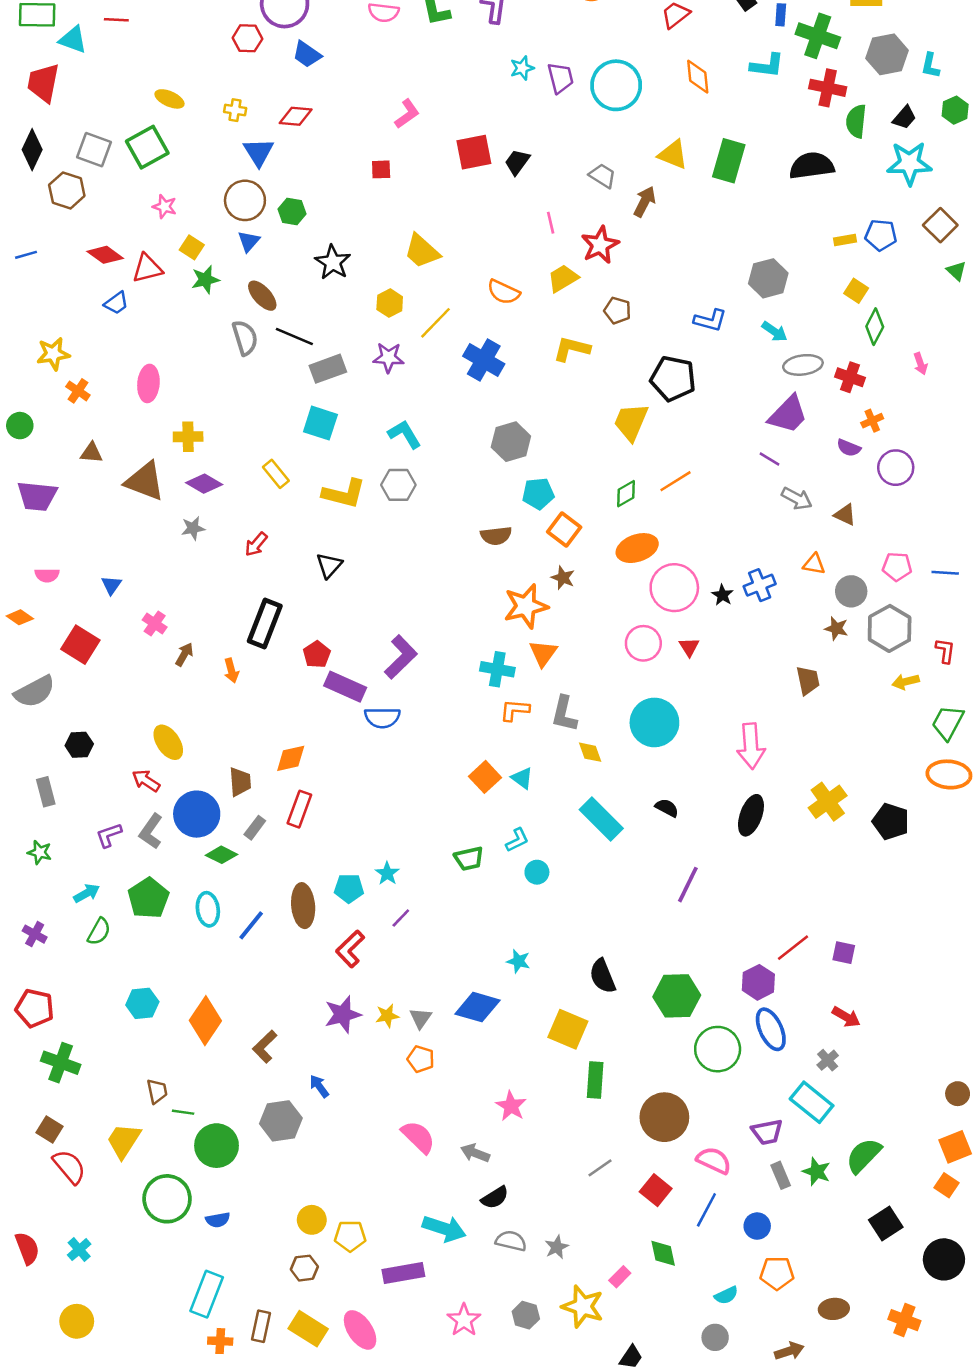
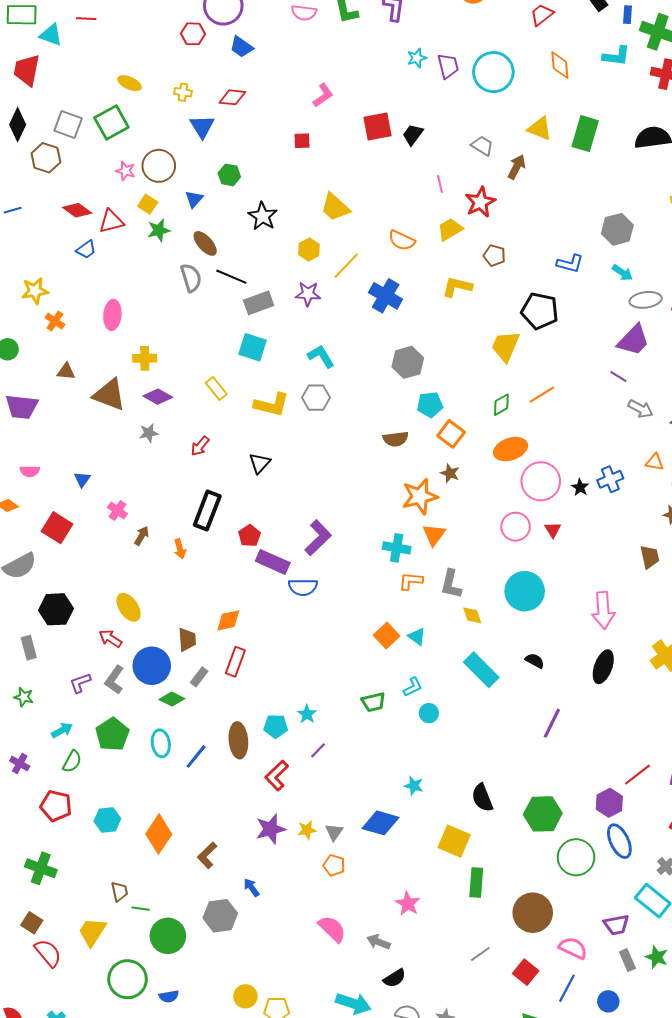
brown circle: (245, 200) -> (159, 166), moved
black hexagon: (79, 745) -> (56, 609), size x1.5
red pentagon: (35, 1008) -> (56, 806), moved

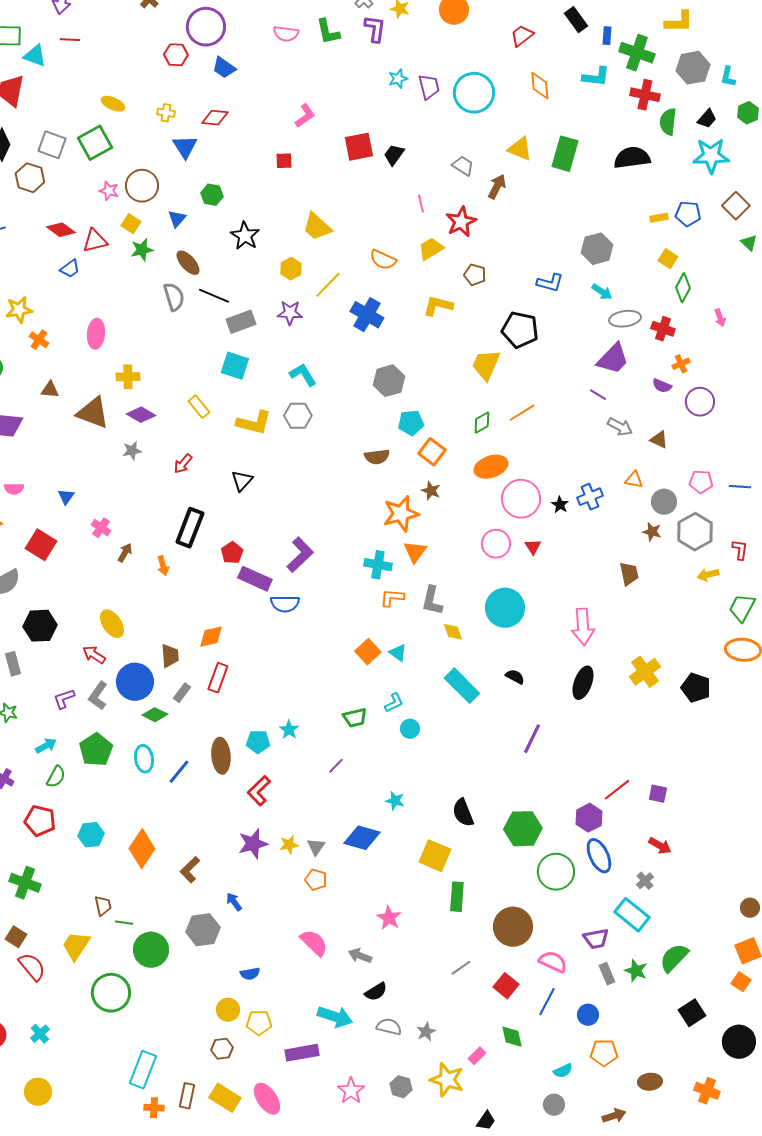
purple line: (318, 750) -> (336, 766), moved
blue semicircle: (169, 996) -> (250, 974), moved

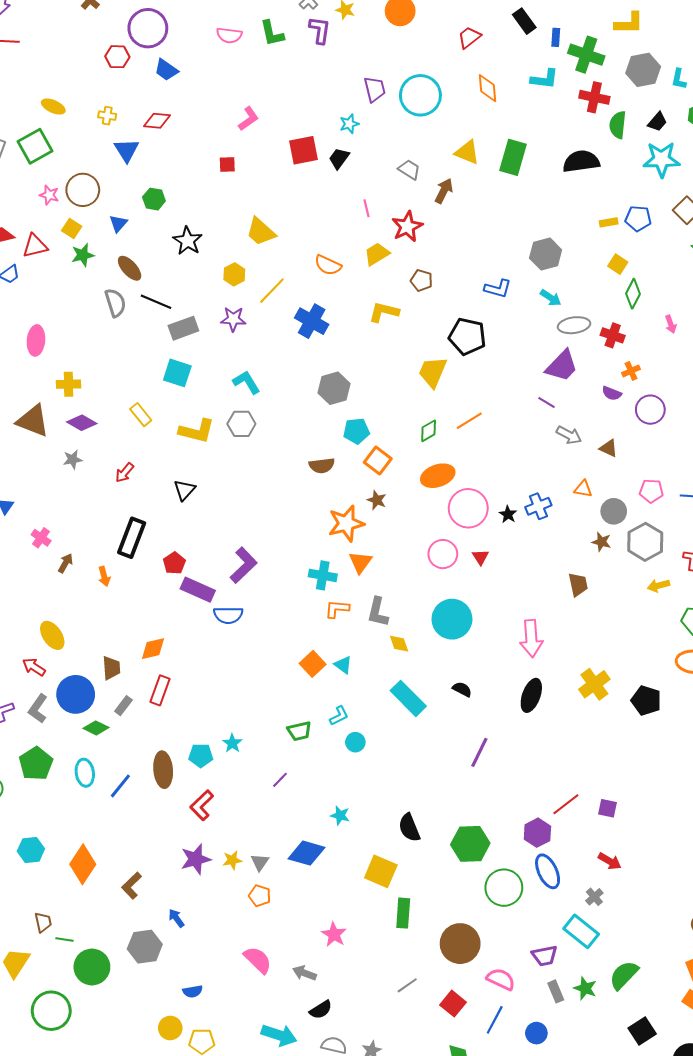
cyan star: (398, 79) -> (349, 124), moved

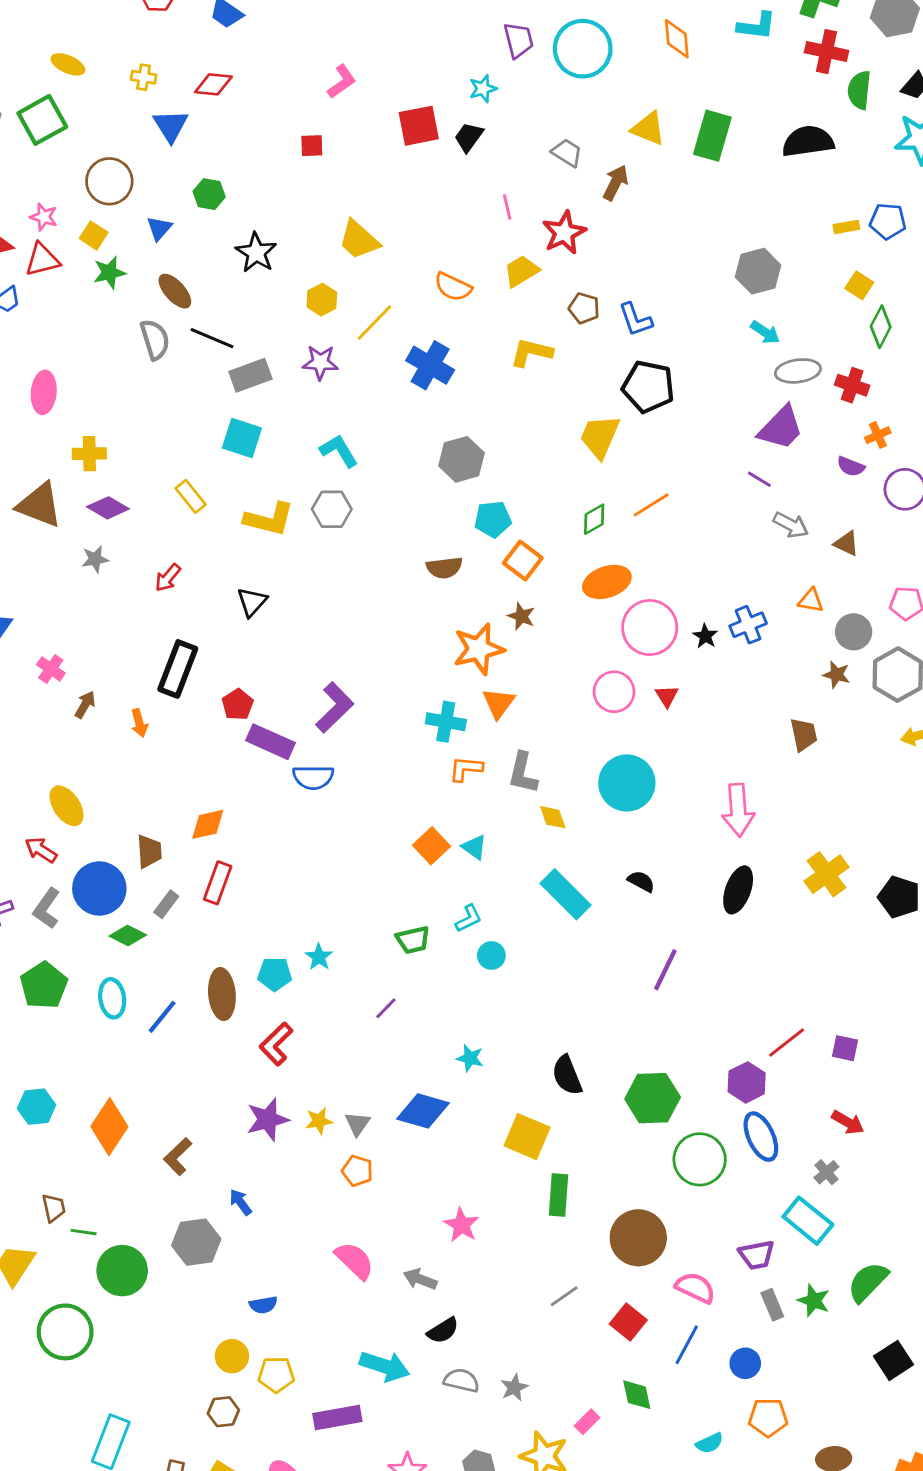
pink star: (49, 195) -> (44, 217), moved
blue L-shape: (498, 289) -> (635, 320), moved, turned 56

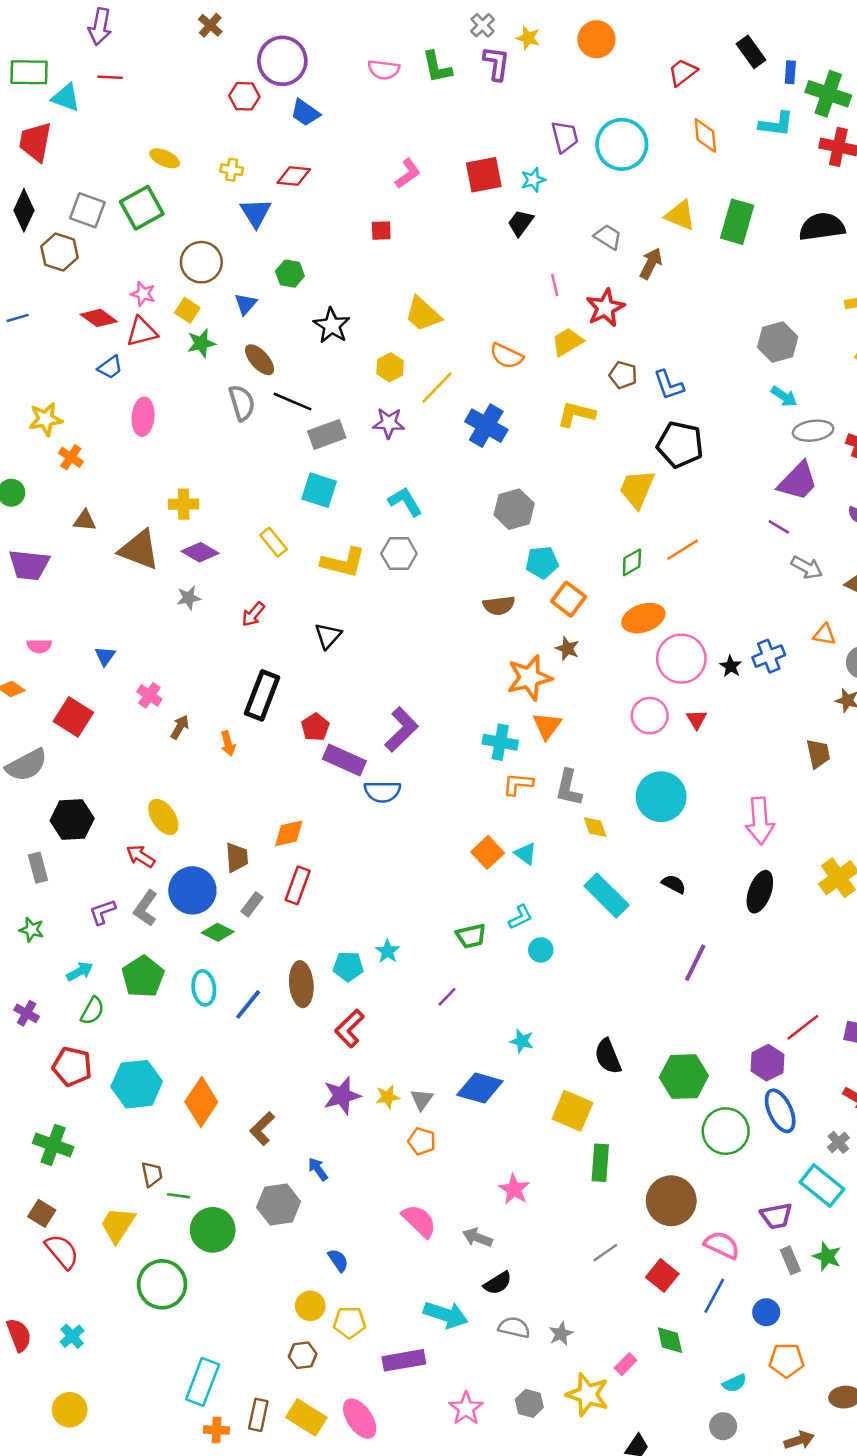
red square: (419, 126) -> (484, 175), moved
pink ellipse: (44, 392) -> (143, 417), moved
cyan hexagon: (37, 1107) -> (137, 1084), size x1.5
blue semicircle: (263, 1305) -> (338, 1260), turned -115

